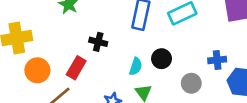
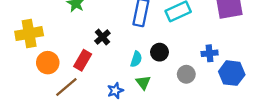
black cross: (98, 42) -> (102, 37), turned 35

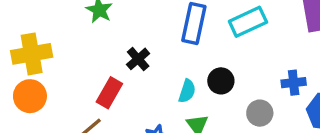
orange circle: (48, 63) -> (30, 96), moved

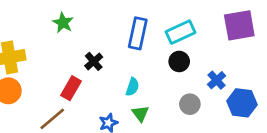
black circle: (221, 81) -> (179, 61), moved
blue cross: (294, 83) -> (217, 80), turned -36

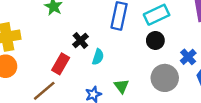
cyan semicircle: (132, 87) -> (98, 57), moved
gray circle: (190, 104) -> (165, 78), size x1.5

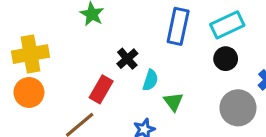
green triangle: (121, 86) -> (173, 102), moved

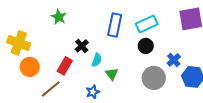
yellow cross: (30, 54) -> (19, 43), turned 30
orange circle: (29, 92) -> (30, 67), moved

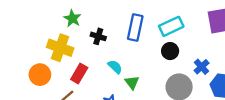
yellow cross: (19, 43) -> (60, 48), moved
black cross: (82, 46) -> (98, 36), moved, turned -32
cyan semicircle: (97, 60) -> (115, 67), turned -64

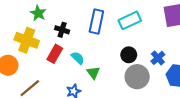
black circle: (170, 51) -> (129, 55), moved
red rectangle: (79, 73) -> (55, 54), moved

